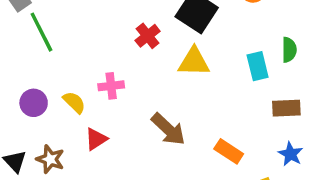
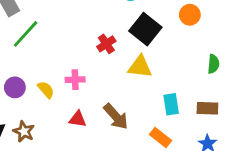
green line: (41, 32) -> (26, 34), turned 64
cyan rectangle: (258, 66) -> (171, 104), moved
red triangle: (96, 139) -> (78, 119), moved, turned 36

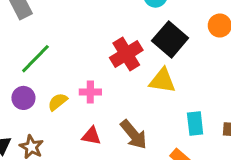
green line: (26, 34) -> (35, 59), moved
red cross: (106, 44) -> (126, 54), size x1.5
yellow semicircle: (46, 90) -> (58, 102), turned -90

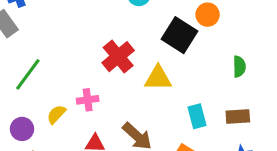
black square: (170, 39) -> (179, 35), moved
purple circle: (23, 98) -> (22, 129), moved

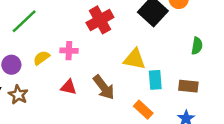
yellow triangle: (158, 78) -> (134, 59), moved

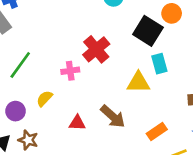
pink cross: (69, 51) -> (70, 71), moved
cyan rectangle: (155, 80) -> (159, 64), moved
orange rectangle: (143, 110) -> (157, 131), turned -66

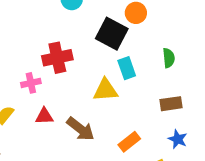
red cross: (96, 49) -> (57, 58), turned 32
red triangle: (77, 123) -> (44, 116), moved

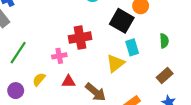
yellow triangle: (105, 90) -> (115, 63), turned -36
brown rectangle: (171, 104) -> (165, 75), turned -35

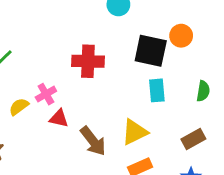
black square: (122, 21) -> (151, 51), turned -30
pink cross: (59, 56) -> (46, 94), moved, turned -32
yellow triangle: (115, 63) -> (135, 132), moved

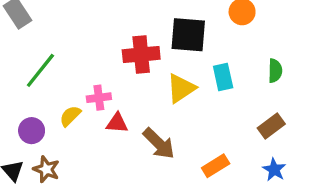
black square: (151, 51) -> (188, 35), moved
pink cross: (46, 94) -> (99, 98), turned 30
yellow triangle: (135, 132) -> (181, 88), moved

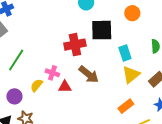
yellow triangle: (181, 88) -> (131, 75), moved
pink cross: (99, 98) -> (52, 73), turned 32
brown arrow: (159, 143) -> (89, 74), moved

